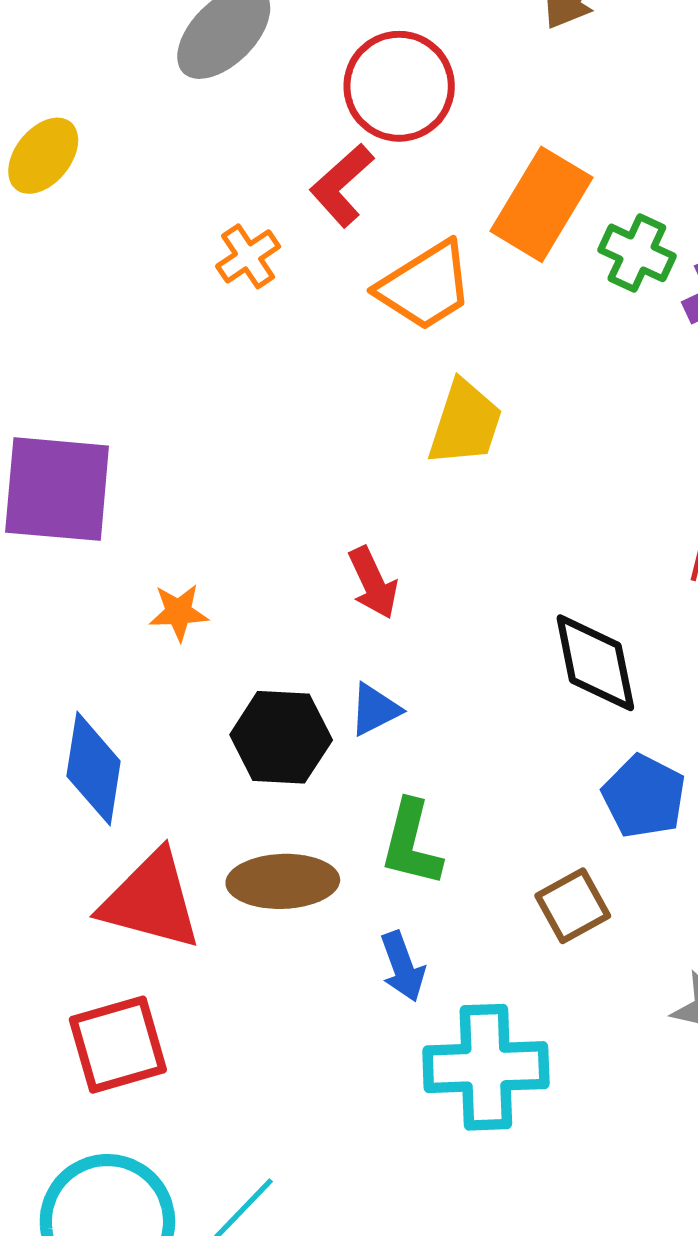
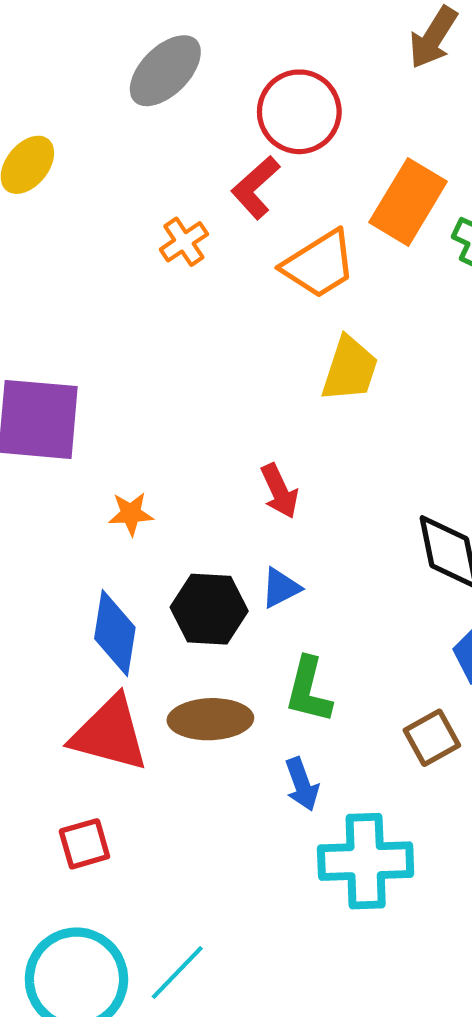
blue diamond: (94, 769) -> (115, 633), moved
red square: (118, 1045) -> (84, 844), size x0.7

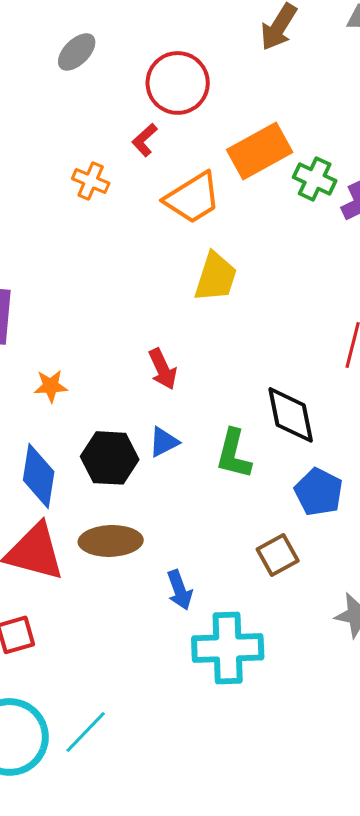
gray ellipse: (165, 71) -> (77, 52), size x0.7
red L-shape: (256, 187) -> (145, 140), size x0.7
orange rectangle: (408, 202) -> (260, 151), turned 30
orange cross: (184, 242) -> (91, 181), turned -33
green L-shape: (309, 690) -> (234, 454), moved

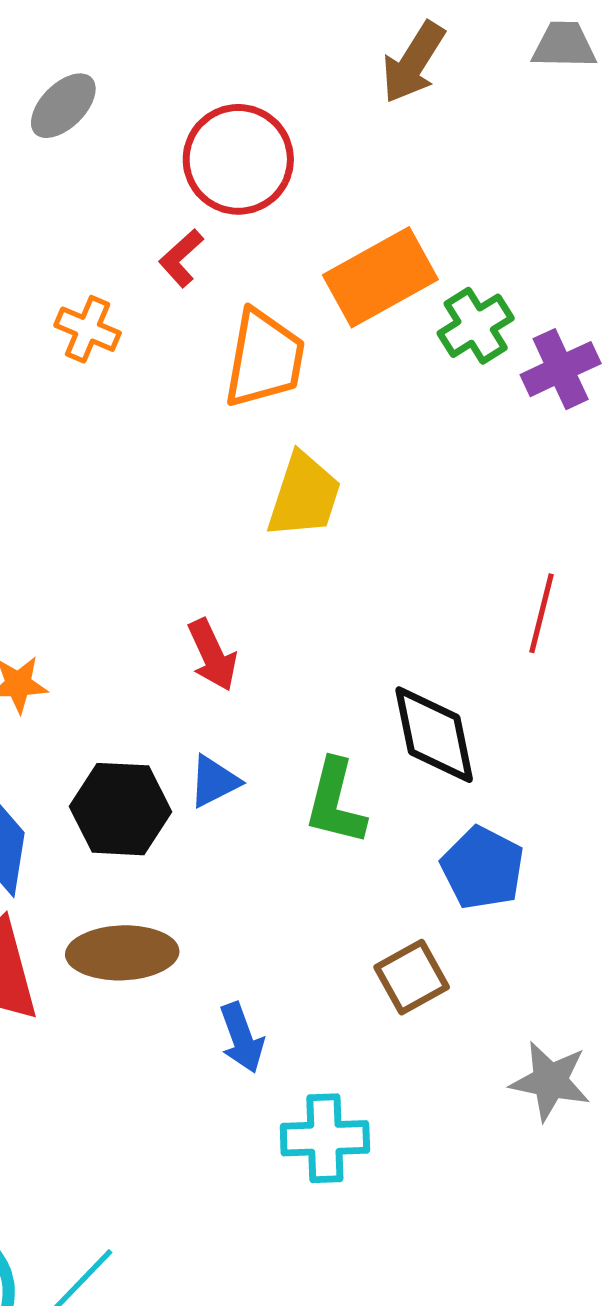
green cross: (315, 179) -> (476, 326), turned 33
orange trapezoid: (193, 198) -> (264, 359), turned -48
cyan cross: (228, 648) -> (325, 1138), size x0.7

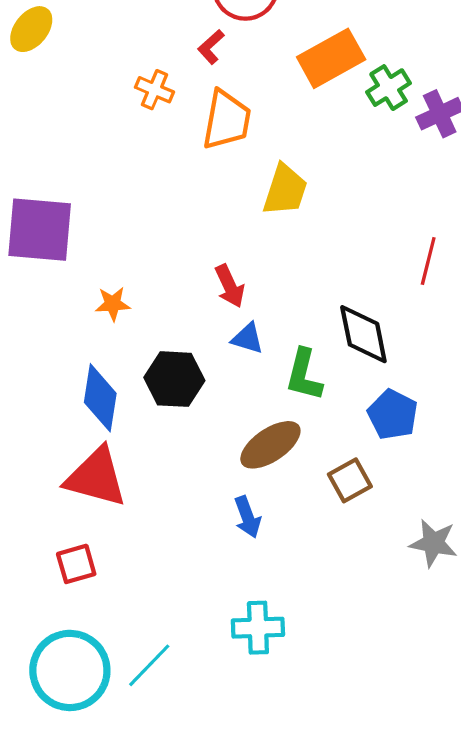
orange trapezoid: (264, 359) -> (227, 120), moved
blue triangle: (214, 781) -> (247, 338), moved, turned 44
brown ellipse: (122, 953) -> (270, 445), moved, turned -32
cyan cross: (325, 1138) -> (258, 628), moved

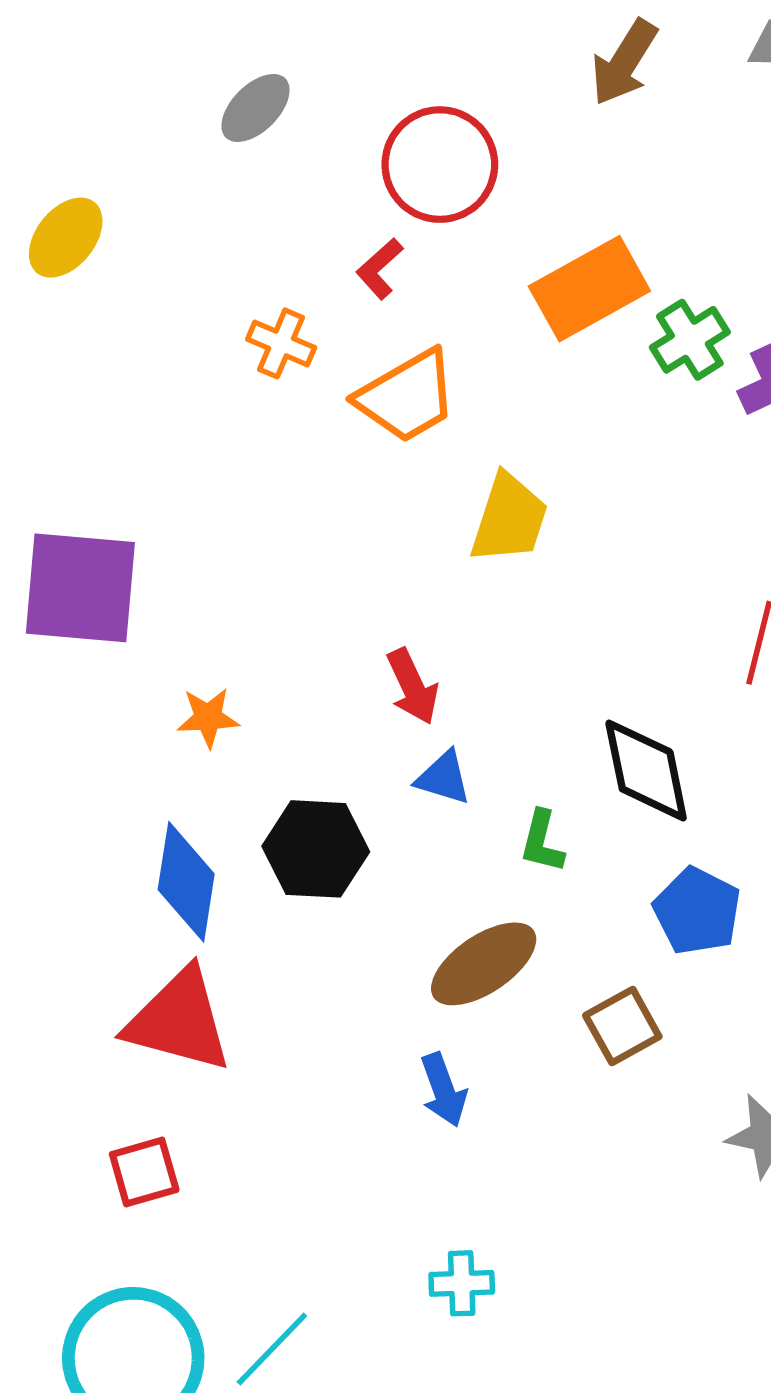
orange trapezoid: (227, 120) -> (407, 396), turned 50
green L-shape: (304, 375) -> (542, 842), size x0.7
cyan cross: (258, 628) -> (462, 1283), size x0.7

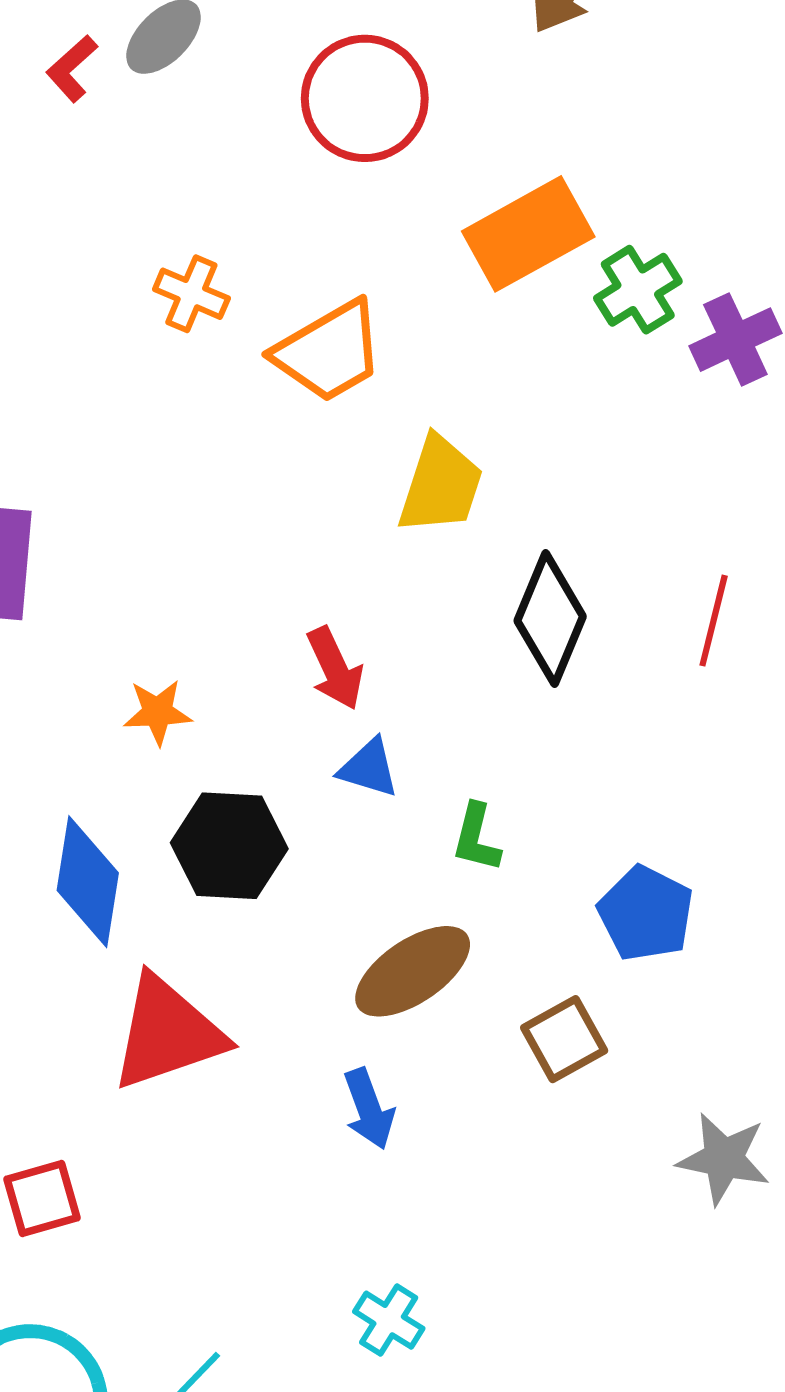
red L-shape: (380, 269) -> (72, 69), moved
orange star: (208, 718) -> (158, 712), moved
black diamond: (646, 770) -> (550, 619), moved, turned 34
red triangle: (179, 1020) -> (167, 1033), moved, turned -34
cyan cross: (462, 1283) -> (389, 1320), turned 34

